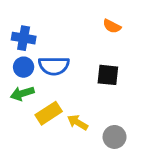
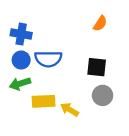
orange semicircle: (112, 26) -> (100, 23), turned -84
yellow rectangle: (49, 113) -> (44, 101), turned 30
gray circle: (115, 137) -> (103, 95), moved

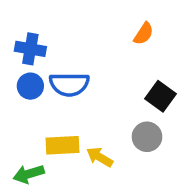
black square: (97, 67) -> (161, 96), moved, turned 30
green arrow: (20, 84) -> (29, 174), moved

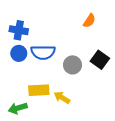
gray circle: (147, 137) -> (72, 65), moved

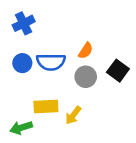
orange semicircle: (89, 21) -> (86, 51), moved
blue cross: (19, 30) -> (24, 23), moved, turned -36
yellow arrow: (62, 98) -> (73, 115), turned -84

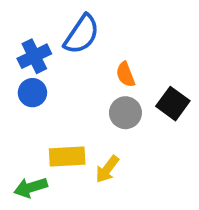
blue cross: (24, 23) -> (34, 56), moved
orange semicircle: (86, 51) -> (125, 74), turned 126
blue semicircle: (51, 62) -> (82, 34), moved, turned -56

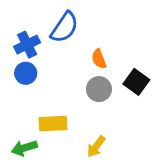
yellow arrow: (107, 169) -> (96, 147), moved

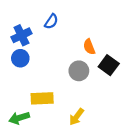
blue semicircle: (64, 27) -> (51, 22), size x0.6
orange semicircle: (99, 59) -> (89, 47), moved

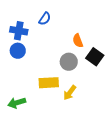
blue cross: (21, 35) -> (19, 31), turned 36
yellow rectangle: (42, 98) -> (49, 83), moved
yellow arrow: (77, 117) -> (70, 93), moved

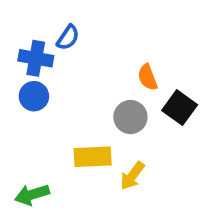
blue semicircle: (45, 19) -> (68, 38), moved

